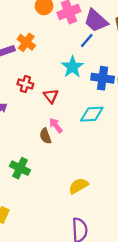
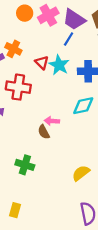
red cross: (25, 84) -> (18, 87), size x1.6
red triangle: (51, 96) -> (42, 63), moved
pink arrow: (56, 125) -> (52, 121), turned -40

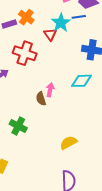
blue line: (69, 39) -> (79, 17), turned 40
cyan star: (59, 65) -> (61, 23), moved
pink arrow: (52, 121) -> (50, 90), turned 88

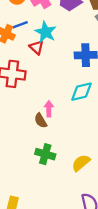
blue line: (79, 17) -> (20, 25), moved
green cross: (18, 126) -> (45, 154), moved

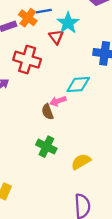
cyan diamond: (81, 92) -> (78, 84), moved
pink arrow: (49, 109) -> (58, 101), turned -119

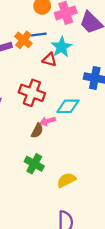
red triangle: (56, 37) -> (49, 60), turned -40
red cross: (27, 60) -> (32, 93), moved
brown semicircle: (48, 112) -> (37, 131), turned -136

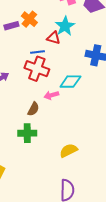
blue line: (39, 34) -> (38, 52), moved
brown semicircle: (37, 131) -> (33, 109), moved
green cross: (34, 164) -> (27, 133), moved, turned -30

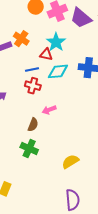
red cross: (37, 69) -> (33, 86), size x0.7
cyan diamond: (70, 82) -> (58, 71), moved
green cross: (27, 133) -> (29, 148), turned 30

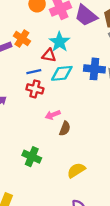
brown semicircle: (33, 125) -> (65, 129), moved

